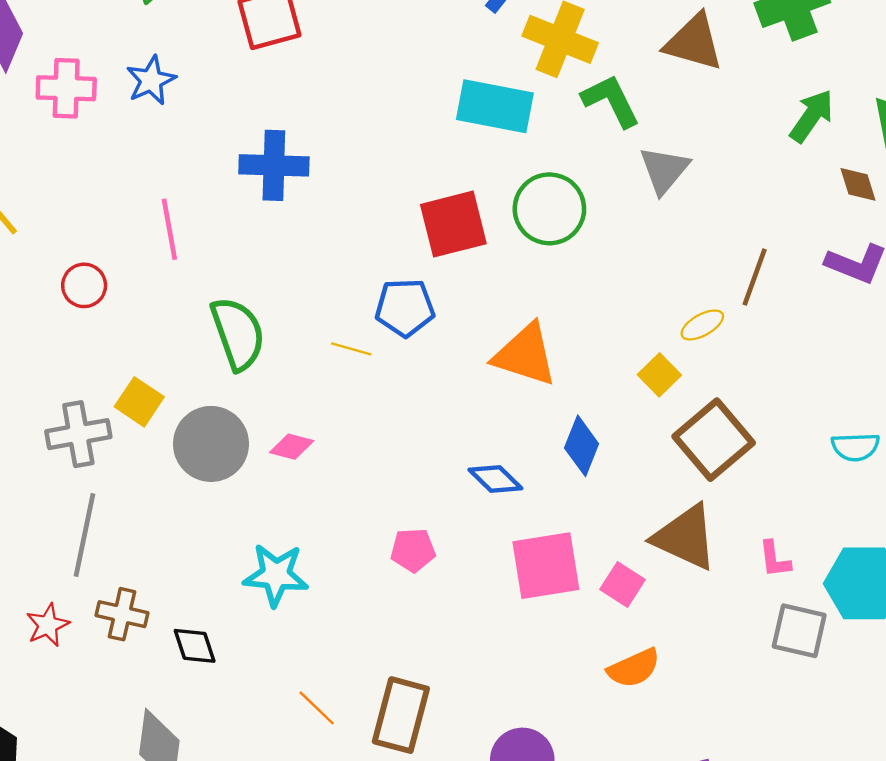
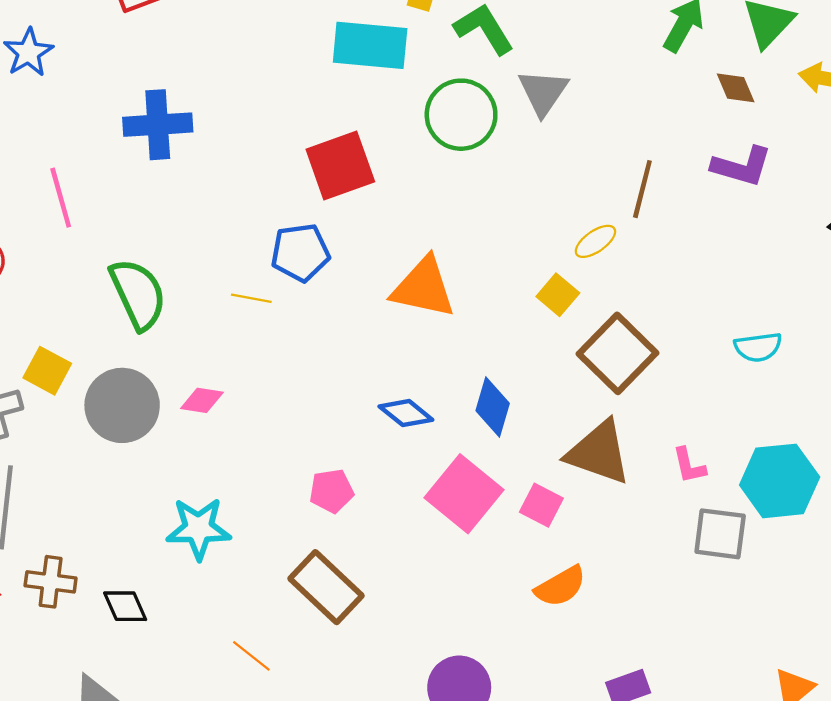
green circle: (549, 209) -> (461, 115), moved
blue diamond: (582, 446) -> (493, 407), moved
pink square: (546, 566) -> (464, 494), turned -36
brown rectangle: (401, 715) -> (326, 587), moved, turned -56

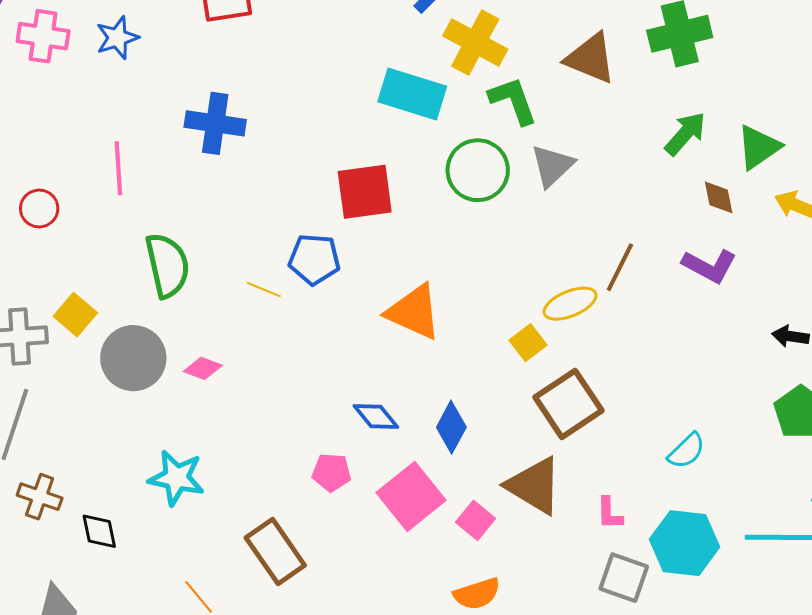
yellow ellipse: (595, 241) -> (570, 304), size x1.4
cyan semicircle: (758, 347) -> (686, 451), moved, turned -48
pink pentagon: (331, 491) -> (331, 472), moved

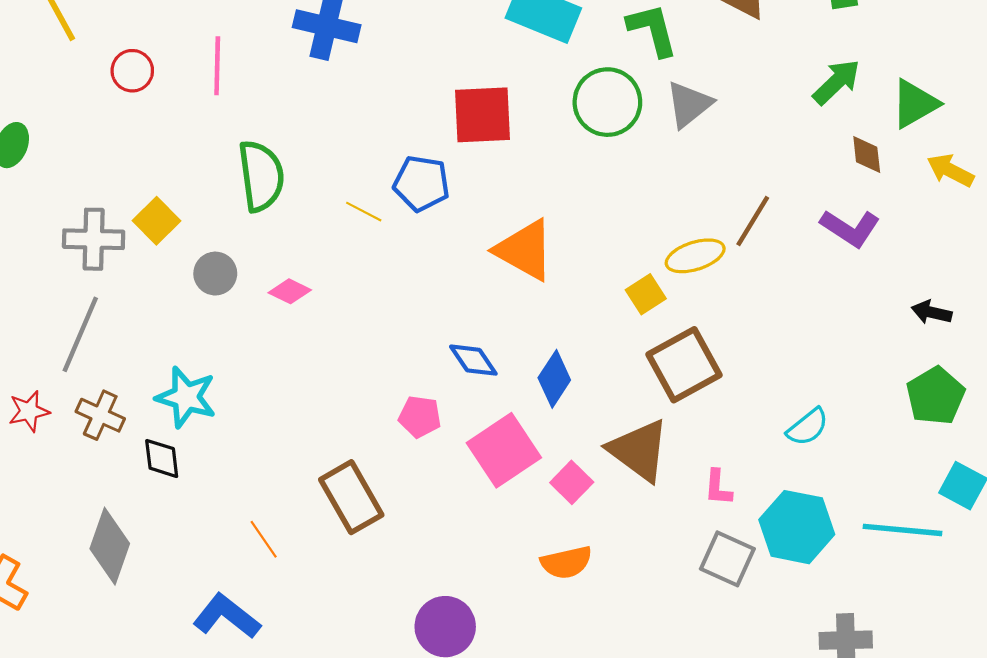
red circle: (39, 208) -> (132, 71), moved
gray circle: (133, 358) -> (215, 274), size x0.6
cyan star: (176, 478) -> (186, 397), moved

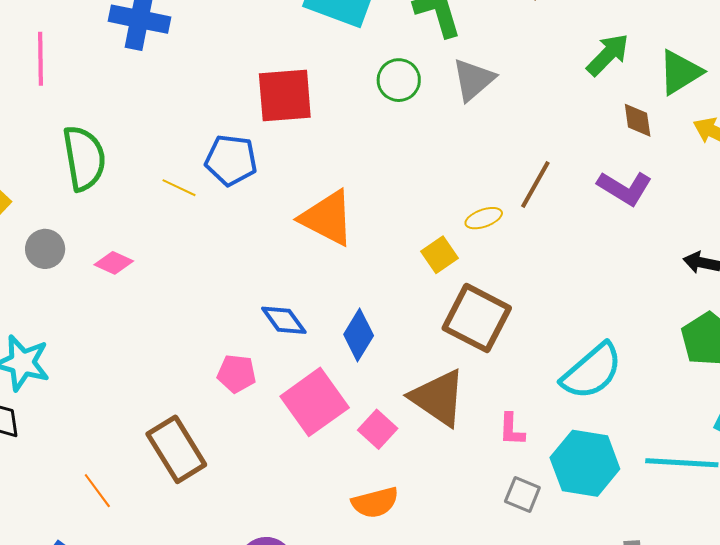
green circle: (607, 102) -> (399, 80), size x0.7
yellow ellipse: (695, 256) -> (484, 218), size x0.7
brown square: (684, 365) -> (477, 318), turned -32
cyan semicircle: (808, 427) -> (592, 371), size x1.6
gray square: (727, 559) -> (522, 494), size x0.7

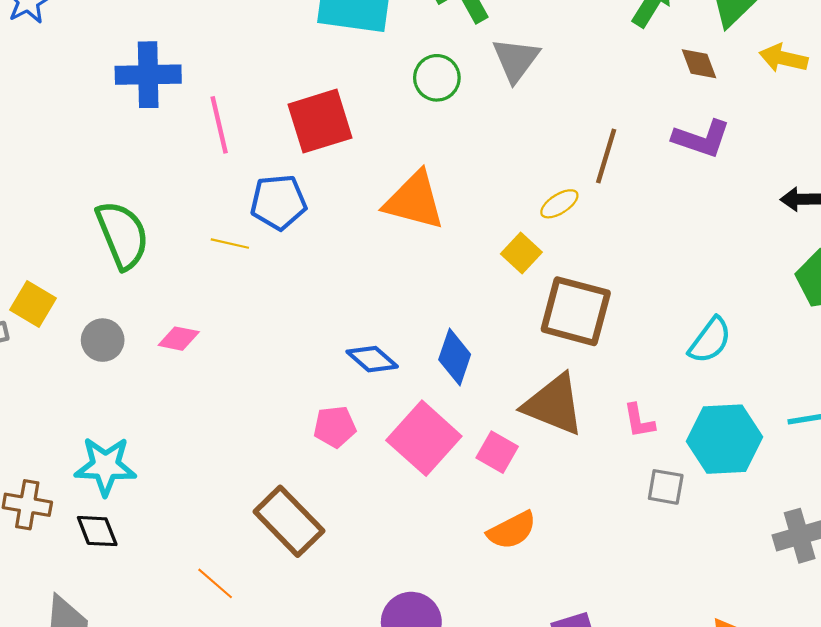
pink line: (41, 59) -> (219, 125), moved
orange triangle: (327, 218) -> (414, 201), moved
cyan semicircle: (592, 371) -> (710, 340), size x0.7

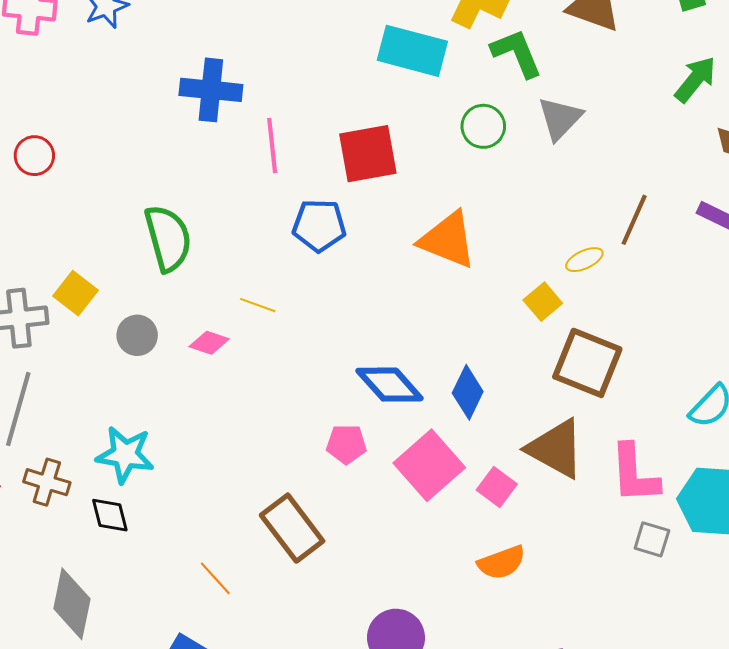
yellow line: (230, 244) -> (258, 305), moved
blue diamond: (372, 359) -> (390, 385), size x1.4
pink L-shape: (639, 421) -> (634, 474), size x1.8

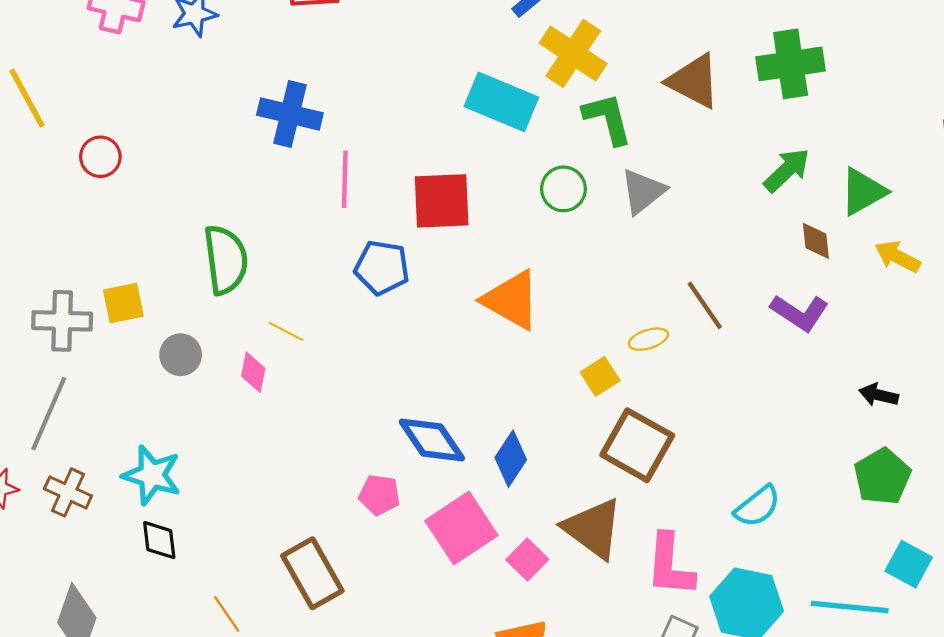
brown line: (634, 220) -> (705, 305), turned -66
yellow square: (75, 293) -> (123, 303), turned 33
yellow line: (258, 305) -> (286, 331), moved
pink diamond: (209, 343) -> (253, 372), turned 75
black diamond: (110, 515) -> (159, 540), moved

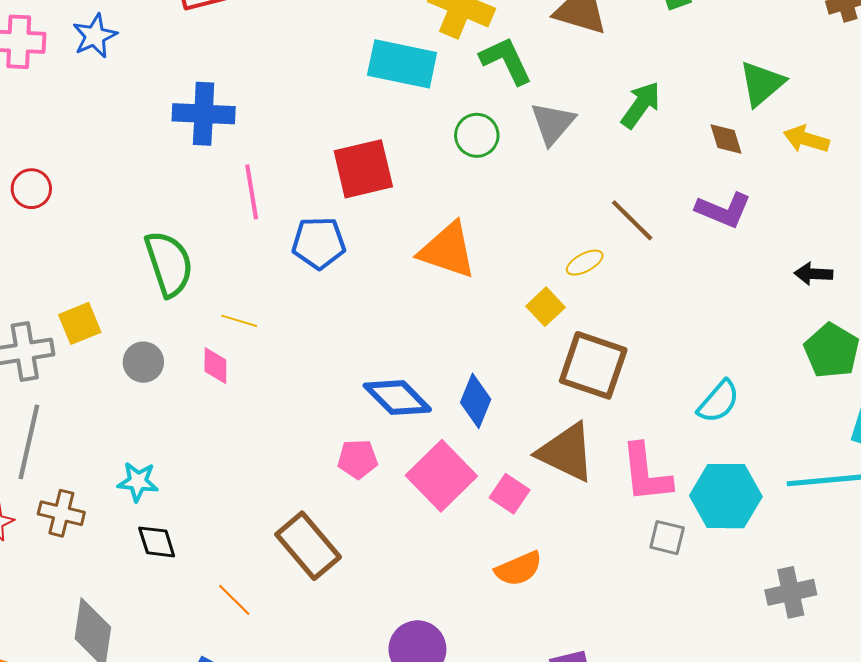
green arrow: (787, 170) -> (641, 105), moved
pink line: (345, 179) -> (252, 192), moved
cyan star: (152, 475) -> (138, 482), size x0.7

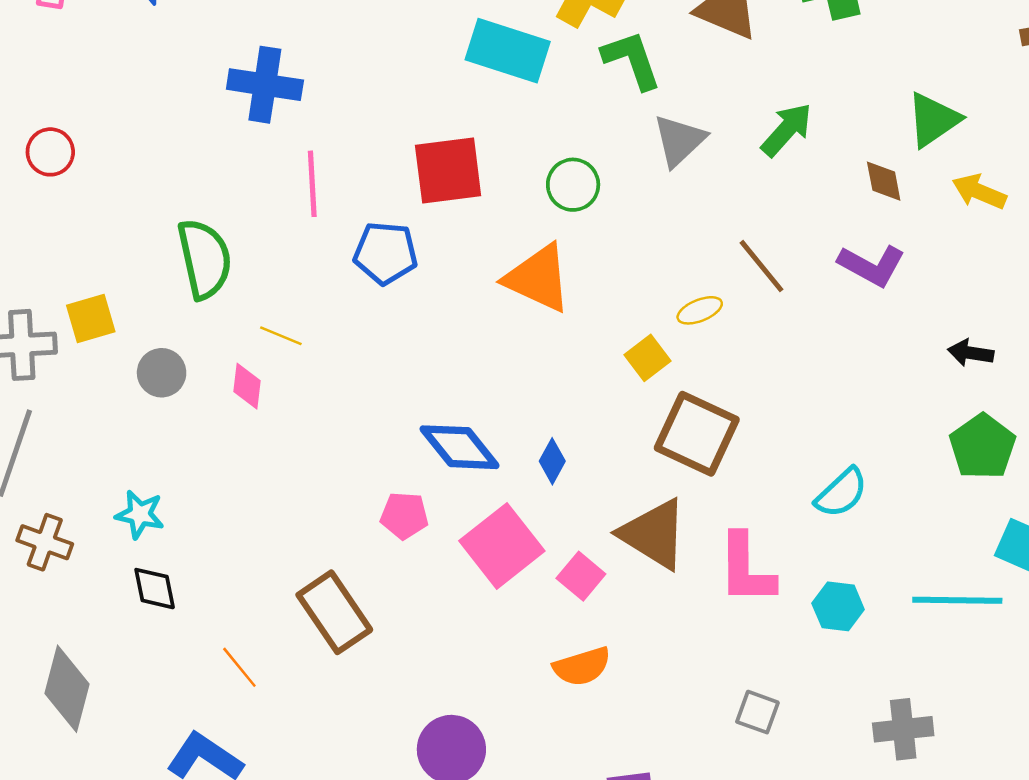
green circle: (477, 135) -> (573, 185), moved
blue diamond: (476, 401) -> (552, 461), size x0.7
cyan hexagon: (726, 496) -> (838, 606), size x0.6
gray square: (667, 538) -> (757, 712), moved

